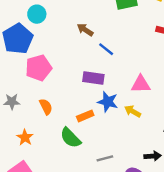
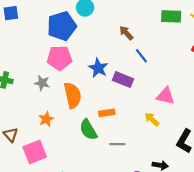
pink pentagon: (38, 68) -> (60, 58), moved
blue star: (108, 102) -> (98, 68), moved
orange semicircle: (46, 107) -> (73, 95), size x1.6
gray line: (105, 158) -> (117, 144), moved

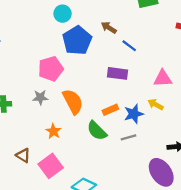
blue pentagon: (62, 26) -> (77, 40), moved
blue star: (98, 68) -> (134, 114), moved, turned -30

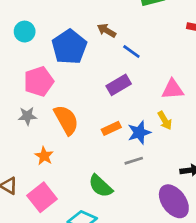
cyan circle: (63, 14) -> (25, 32), moved
purple rectangle: (118, 73) -> (119, 85), turned -36
yellow arrow: (156, 104) -> (165, 121), turned -147
green semicircle: (97, 131) -> (100, 186), moved

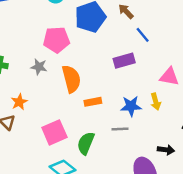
orange rectangle: (111, 128) -> (93, 102), moved
orange star: (44, 156) -> (19, 102), moved
green semicircle: (100, 186) -> (86, 143), turned 55
pink square: (42, 197) -> (54, 132), moved

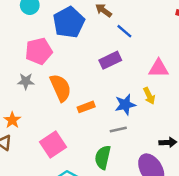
green semicircle: (86, 143) -> (103, 157), moved

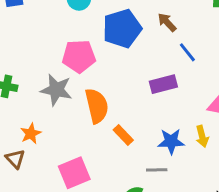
gray star: (26, 81) -> (56, 90), size x1.5
orange rectangle: (86, 107) -> (123, 135), turned 56

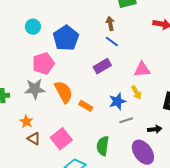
brown arrow: (167, 22) -> (110, 24), moved, turned 48
brown triangle: (15, 159) -> (34, 139), moved
gray line: (157, 170) -> (126, 120), moved

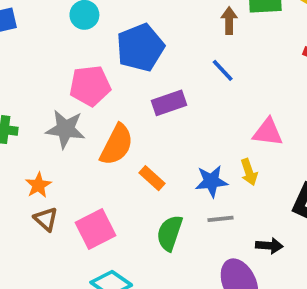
brown arrow: (110, 24) -> (229, 21), moved
purple rectangle: (102, 66) -> (169, 103), moved
orange semicircle: (64, 92) -> (117, 145), turned 45
green semicircle: (103, 146) -> (170, 233), moved

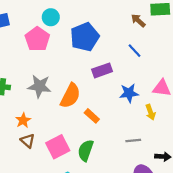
brown arrow: (229, 21) -> (138, 21), turned -48
pink pentagon: (90, 86) -> (37, 39), moved, turned -30
blue star: (211, 181) -> (129, 93), moved
green semicircle: (170, 233) -> (86, 150), moved

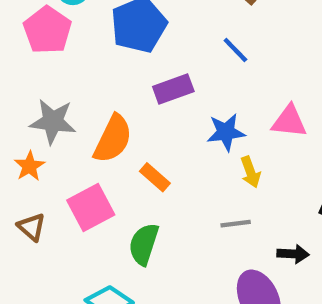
yellow arrow: (150, 112) -> (250, 172), moved
orange star: (23, 120) -> (29, 166), moved
pink square: (58, 147) -> (91, 207), moved

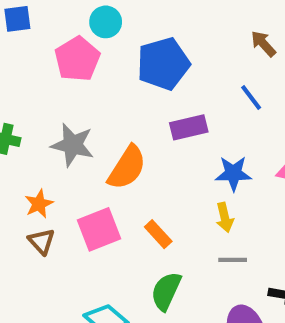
orange star: (29, 166) -> (39, 204), moved
yellow arrow: (250, 172) -> (225, 217), moved
orange rectangle: (155, 177) -> (158, 234), moved
green semicircle: (144, 244) -> (166, 291), moved

